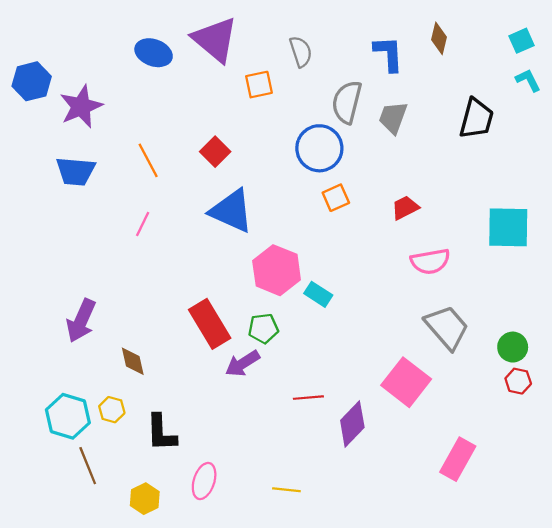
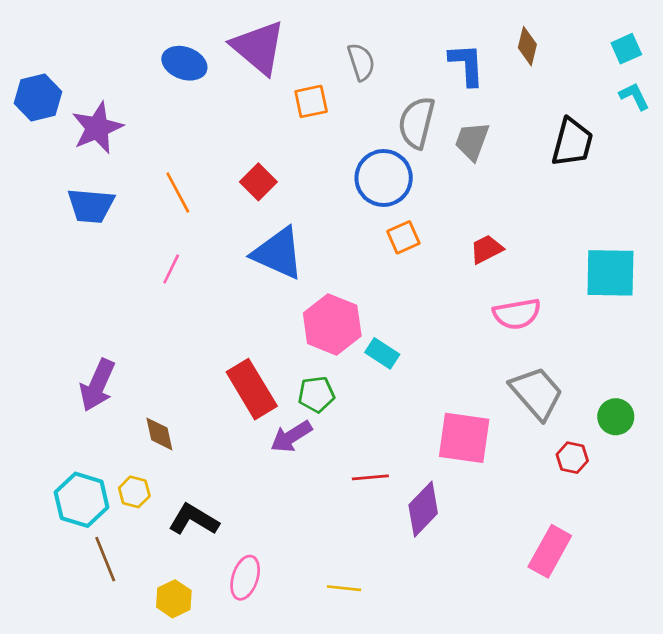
red hexagon: (518, 381) -> (572, 458), moved
pink square: (406, 382) -> (464, 438), moved, turned -30
black L-shape: (161, 433) -> (194, 520), turned 123

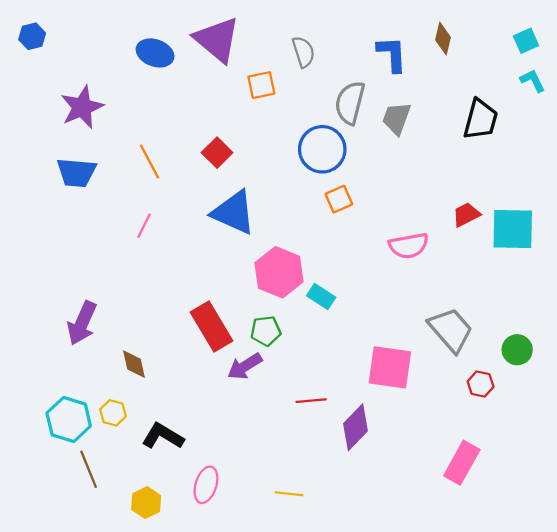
blue hexagon: (38, 98) -> (32, 36), moved, size x0.7
red trapezoid: (486, 249) -> (466, 215), moved
pink semicircle: (517, 314) -> (409, 246), moved

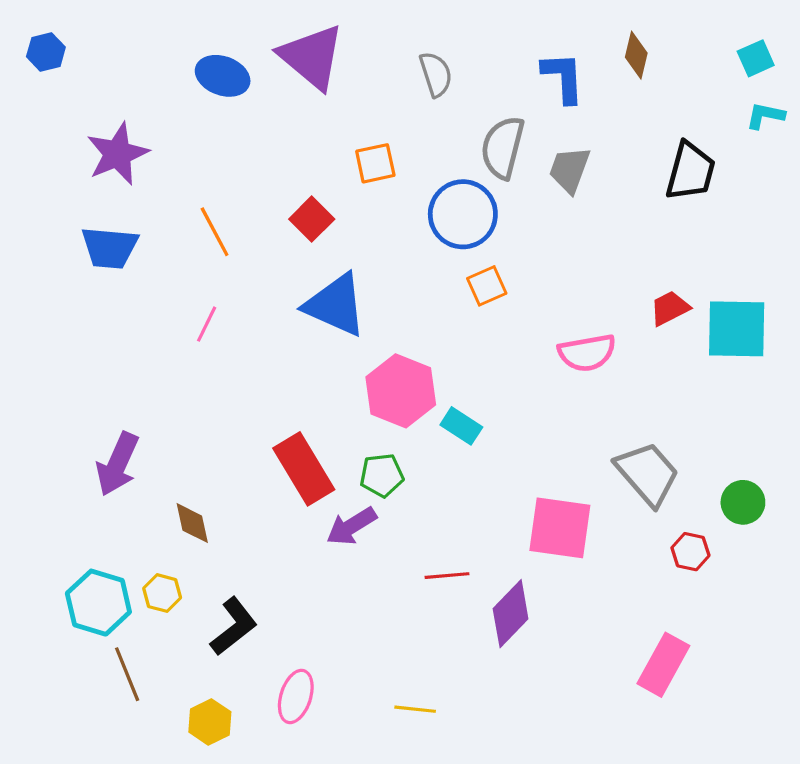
cyan L-shape: (533, 81) -> (765, 116), turned -52
orange square: (261, 85) -> (375, 163), moved
black L-shape: (163, 436) -> (234, 626), turned 111

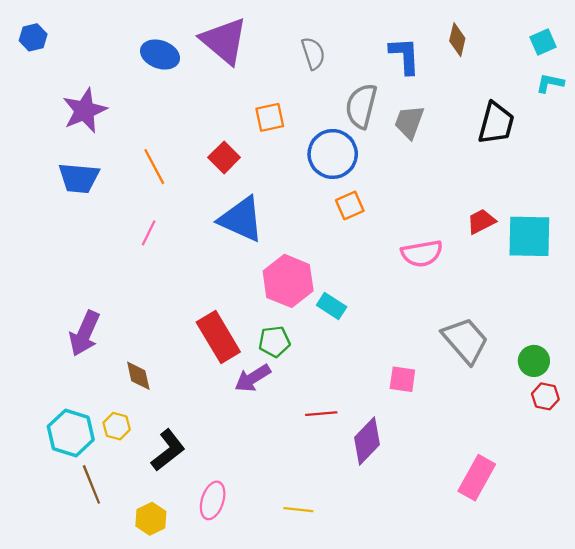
pink square: (560, 528) -> (402, 379), size x0.6
red hexagon: (690, 552) -> (545, 396), moved

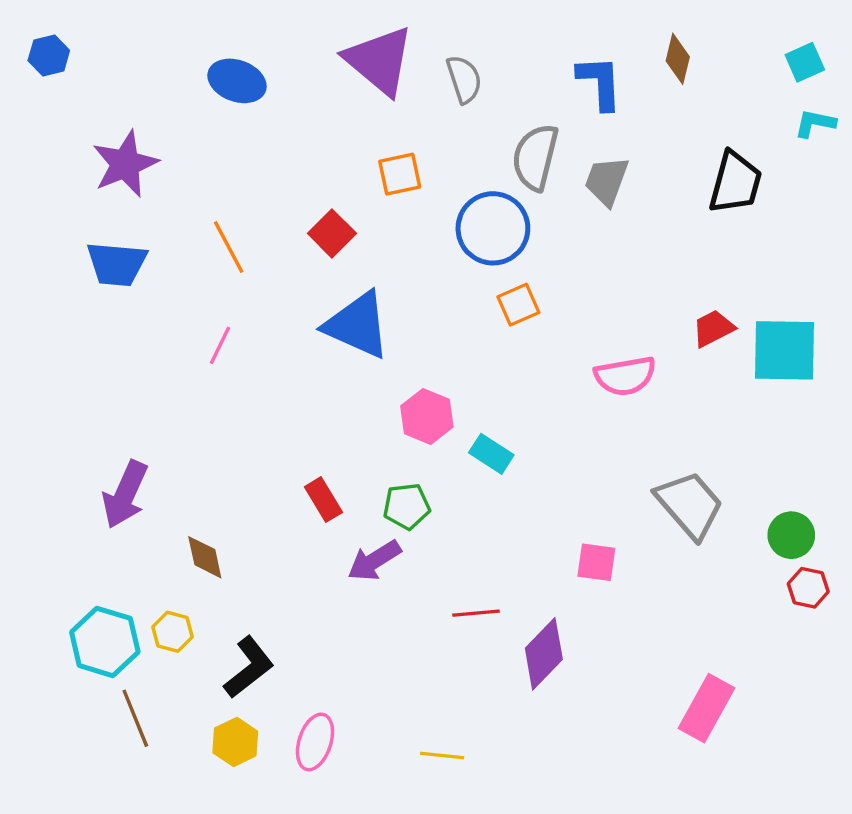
purple triangle: (224, 41) -> (379, 61), moved
pink hexagon: (288, 281) -> (427, 417), size x0.7
red rectangle: (218, 337) -> (323, 500), size x0.6
yellow hexagon: (151, 519) -> (235, 742), moved

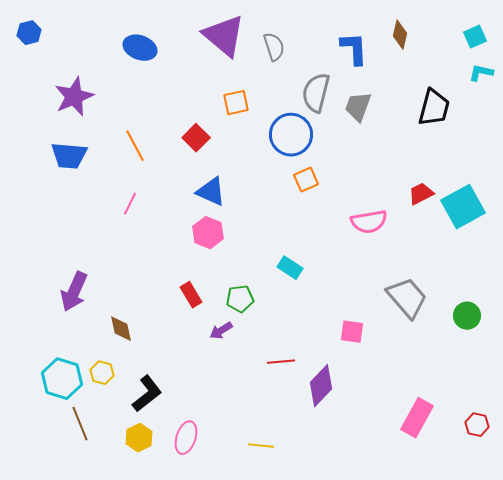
blue triangle: (357, 325) -> (211, 192), size x0.7
cyan square: (784, 350) -> (463, 207), turned -30
pink hexagon: (427, 417) -> (208, 233), moved
purple arrow: (374, 561) -> (221, 331), size x0.7
red hexagon: (808, 588) -> (477, 425), moved

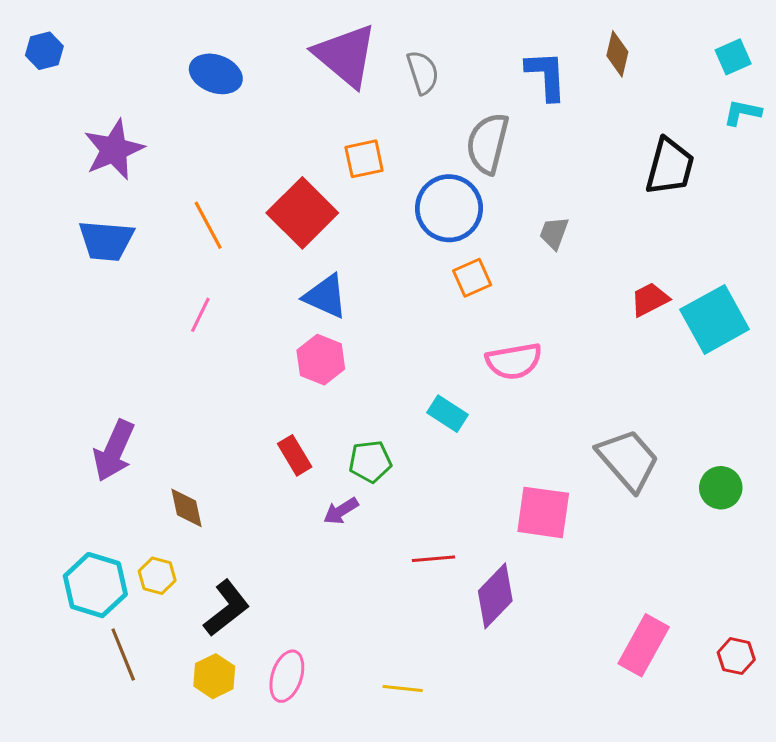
gray trapezoid: (358, 107) -> (554, 233), moved, size x0.7
red square: (196, 138) -> (302, 213), size x1.6
pink semicircle: (369, 222) -> (514, 361), moved
pink square: (352, 332) -> (543, 512), size x1.5

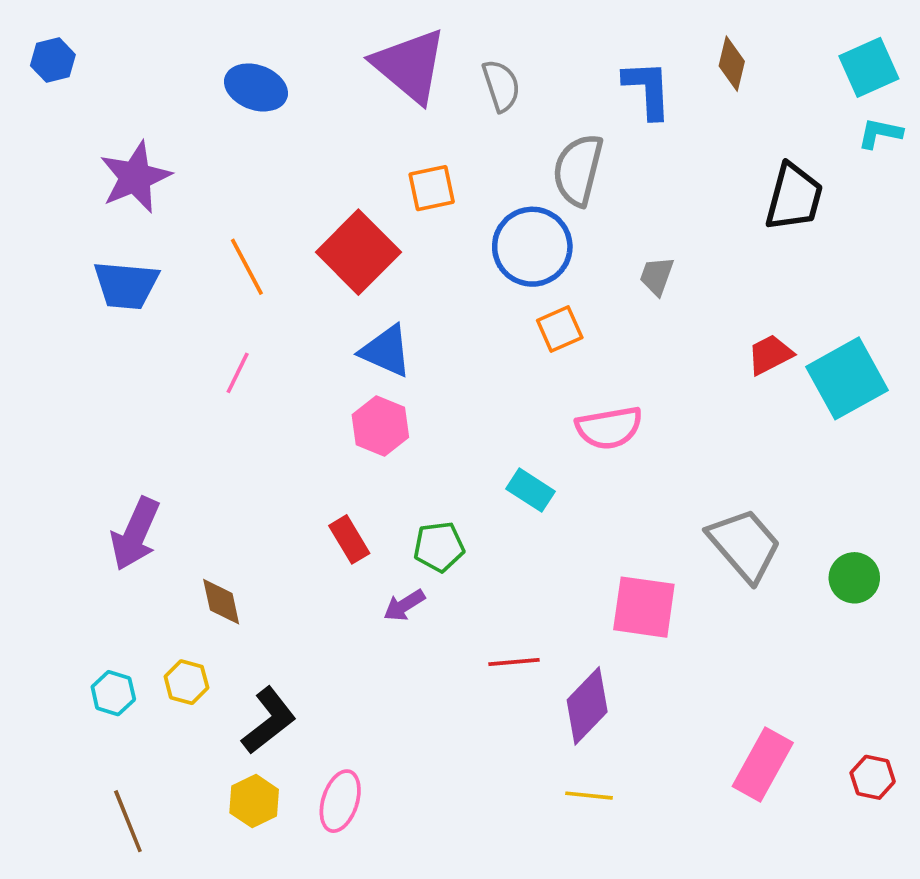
cyan square: (733, 57) -> (869, 67), size x1.4
cyan hexagon: (95, 585) -> (113, 693), size x0.6
brown line: (123, 655) -> (128, 821), moved
yellow line: (403, 689) -> (589, 796), moved

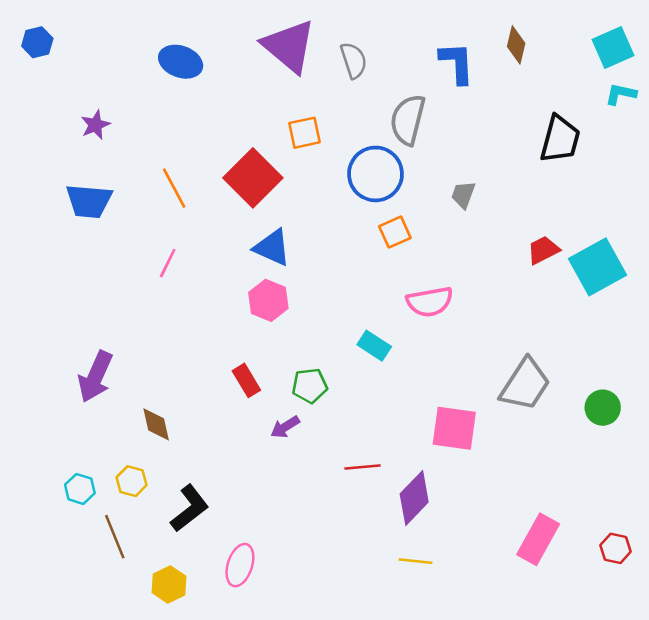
purple star: (135, 177) -> (95, 125), size x0.6
gray trapezoid: (745, 545) -> (525, 384), turned 74
yellow hexagon: (254, 801) -> (169, 584), moved
brown line: (128, 821) -> (115, 537), moved

